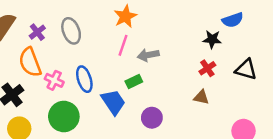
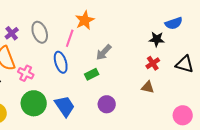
pink line: (123, 45) -> (70, 38), moved
gray arrow: (148, 55) -> (104, 52), turned -36
blue ellipse: (84, 79) -> (61, 62), moved
blue trapezoid: (113, 102) -> (65, 106), moved

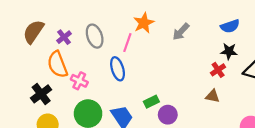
blue semicircle: (174, 23) -> (230, 26), moved
black star: (157, 39) -> (229, 51), moved
gray arrow: (104, 52) -> (181, 32), moved
green rectangle: (92, 74) -> (151, 102), moved

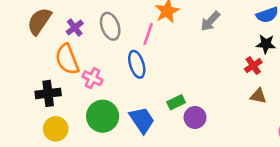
black cross: (41, 94) -> (48, 93), turned 30
brown triangle: (213, 96) -> (258, 96), moved

